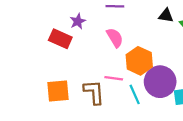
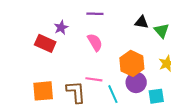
orange hexagon: (139, 61) -> (132, 63), moved
purple circle: (160, 82) -> (136, 82), size x0.7

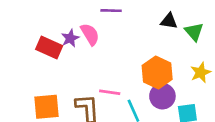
purple star: (61, 27) -> (70, 38), moved
pink semicircle: (95, 42) -> (90, 34), moved

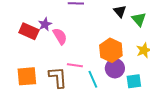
black triangle: (169, 21) -> (120, 11), turned 40
pink semicircle: (90, 34) -> (60, 36), moved

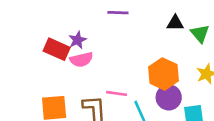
black triangle: (120, 11) -> (175, 23), turned -48
pink semicircle: (60, 36) -> (81, 60), moved, turned 108

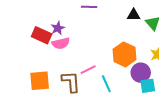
pink line: (117, 93) -> (88, 70), turned -35
purple circle: (169, 97) -> (141, 73), moved

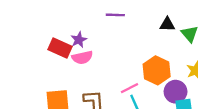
pink line: (88, 70) -> (130, 88), moved

